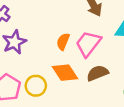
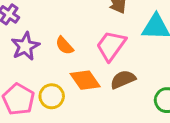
orange semicircle: (63, 42) -> (64, 46), moved, turned -63

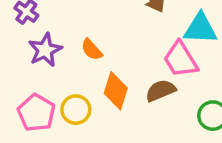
pink trapezoid: (111, 46) -> (180, 60), moved, turned -68
orange diamond: (85, 80) -> (116, 91), turned 52

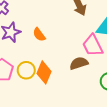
orange diamond: (116, 91) -> (44, 72), moved

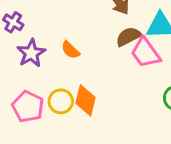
brown semicircle: (79, 63) -> (128, 37), moved

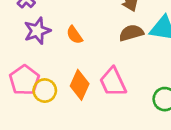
pink trapezoid: (146, 53) -> (113, 82), moved
yellow circle: (61, 101) -> (45, 91), moved

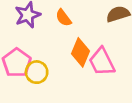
orange diamond: (80, 85) -> (81, 52), moved

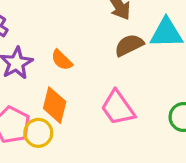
orange diamond: (81, 52) -> (55, 105), moved

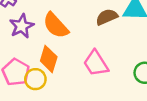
orange semicircle: (62, 60) -> (56, 25), size x1.6

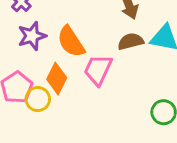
pink trapezoid: (96, 63) -> (98, 70), moved, turned 48

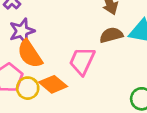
orange semicircle: (71, 42) -> (30, 54), moved
orange diamond: (57, 79) -> (53, 84), moved, turned -76

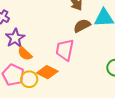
orange semicircle: (30, 54) -> (25, 54), size x0.7

